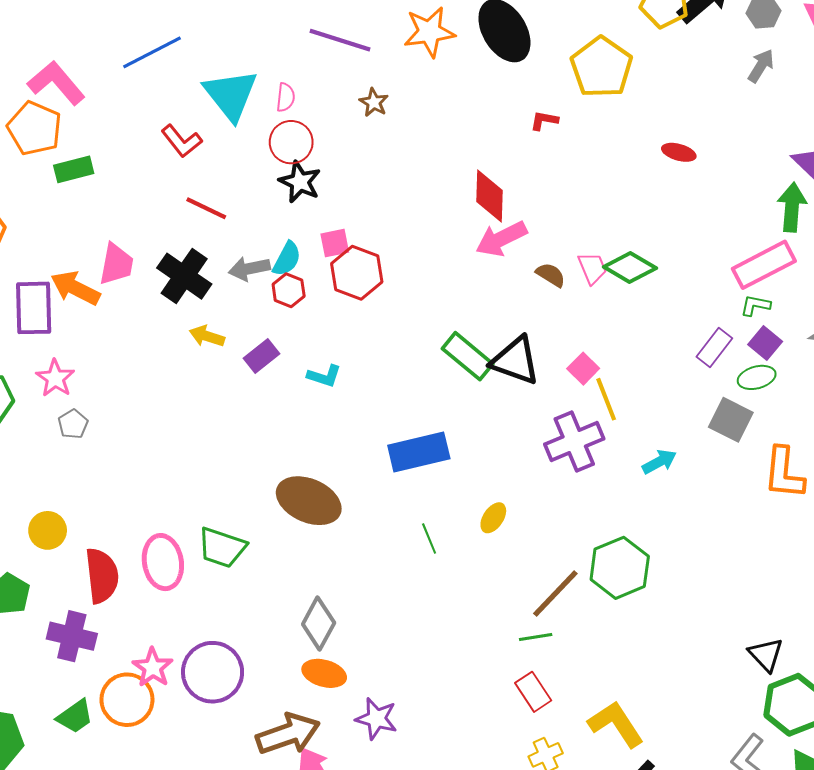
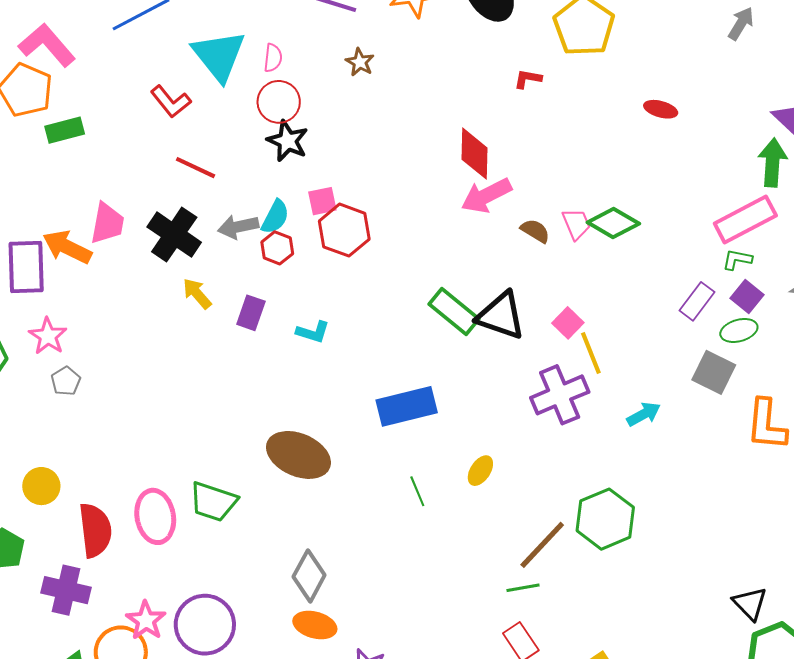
yellow arrow: (207, 336) -> (197, 294), turned 32
purple rectangle: (262, 356) -> (251, 313), turned -32

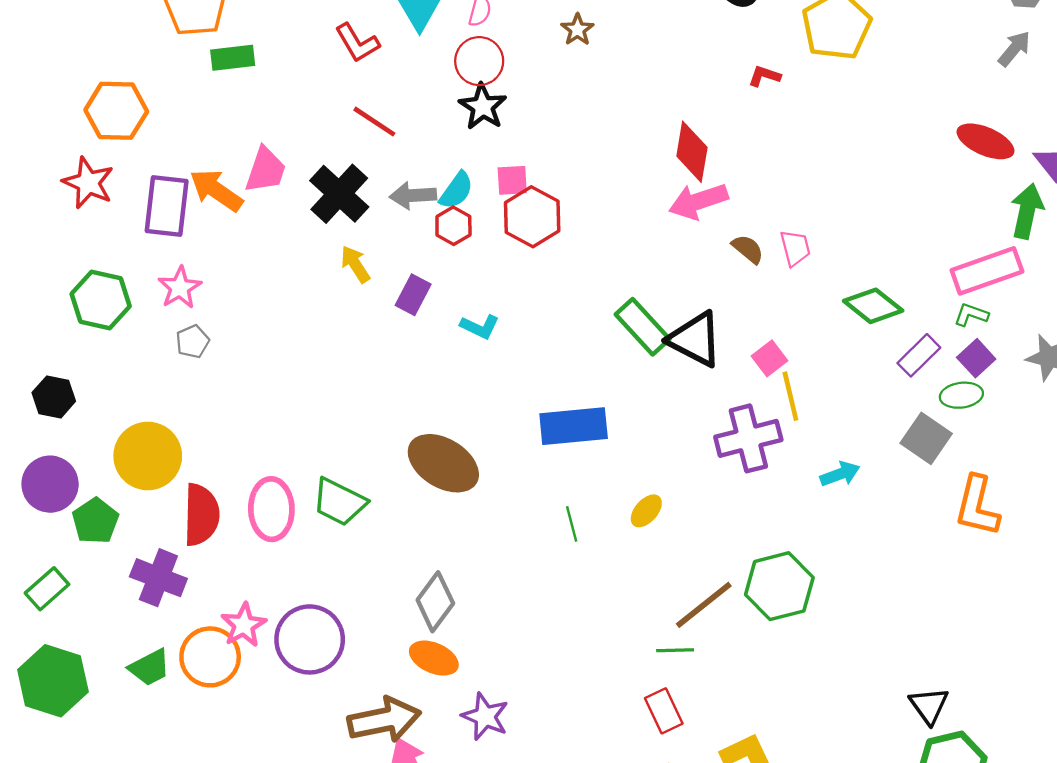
red ellipse: (661, 109) -> (985, 141), moved, size x1.5
green diamond: (613, 223) -> (873, 306), moved
yellow circle: (41, 486) -> (148, 456), size x1.6

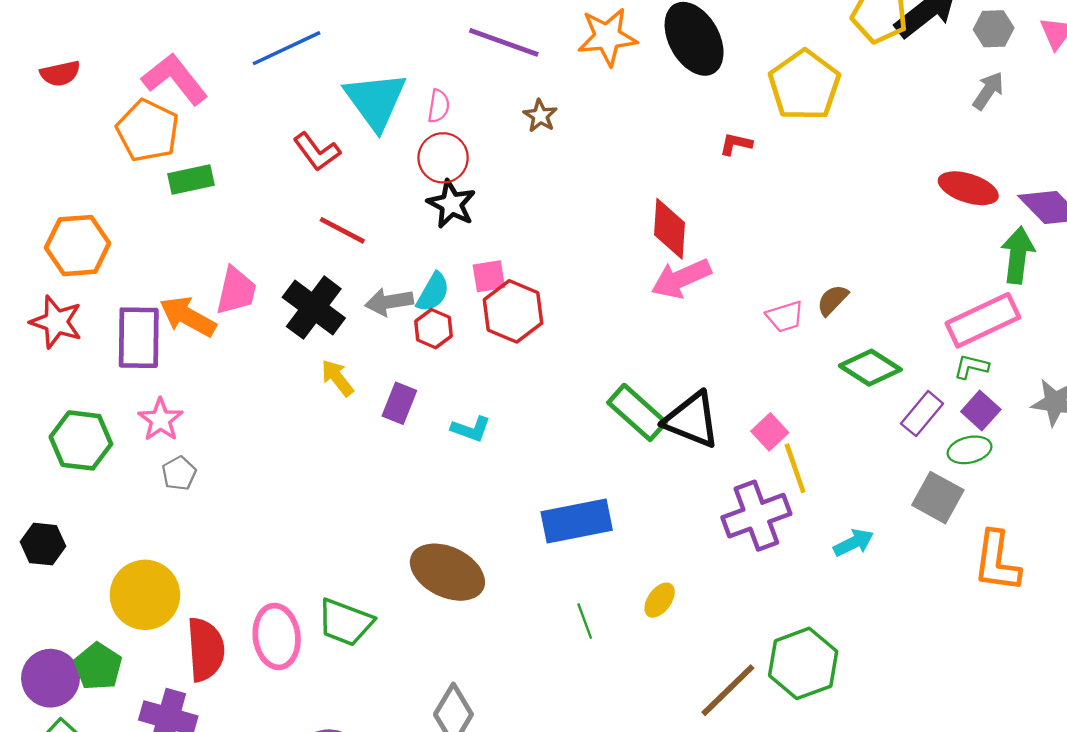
pink trapezoid: (795, 248) -> (785, 316), turned 93
brown semicircle: (748, 249) -> (833, 300), moved, turned -80
purple circle: (50, 484) -> (51, 678), moved

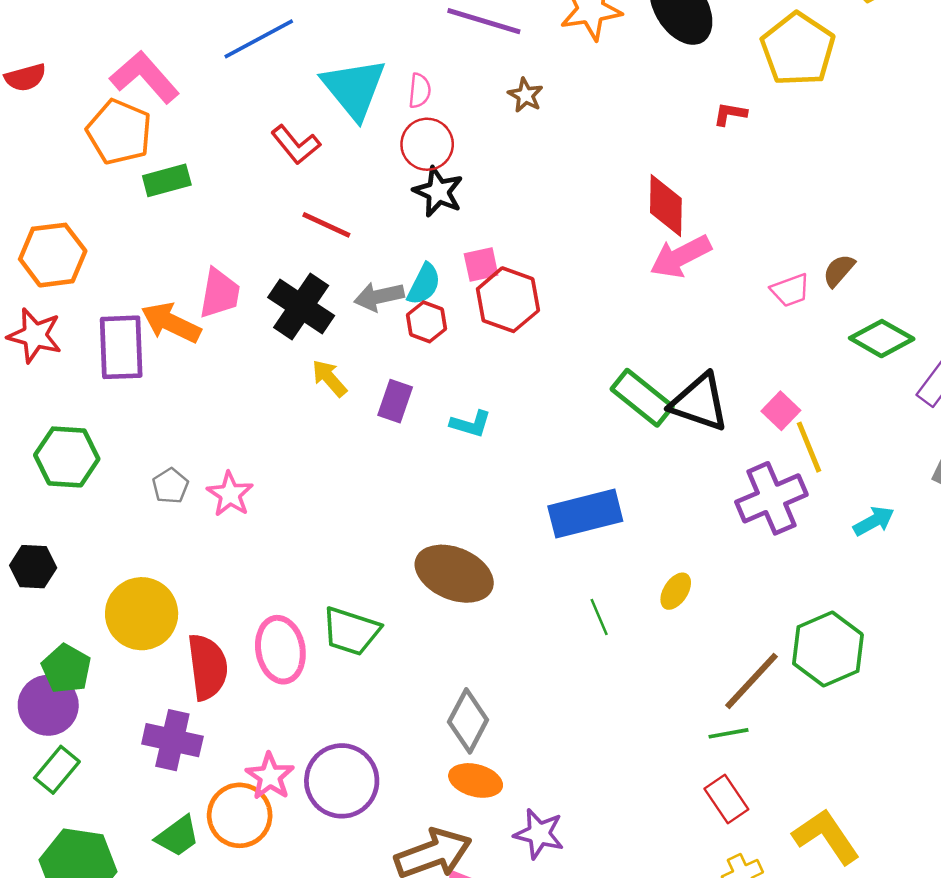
pink star: (161, 420) -> (230, 494), moved
green pentagon: (98, 666) -> (66, 669), moved

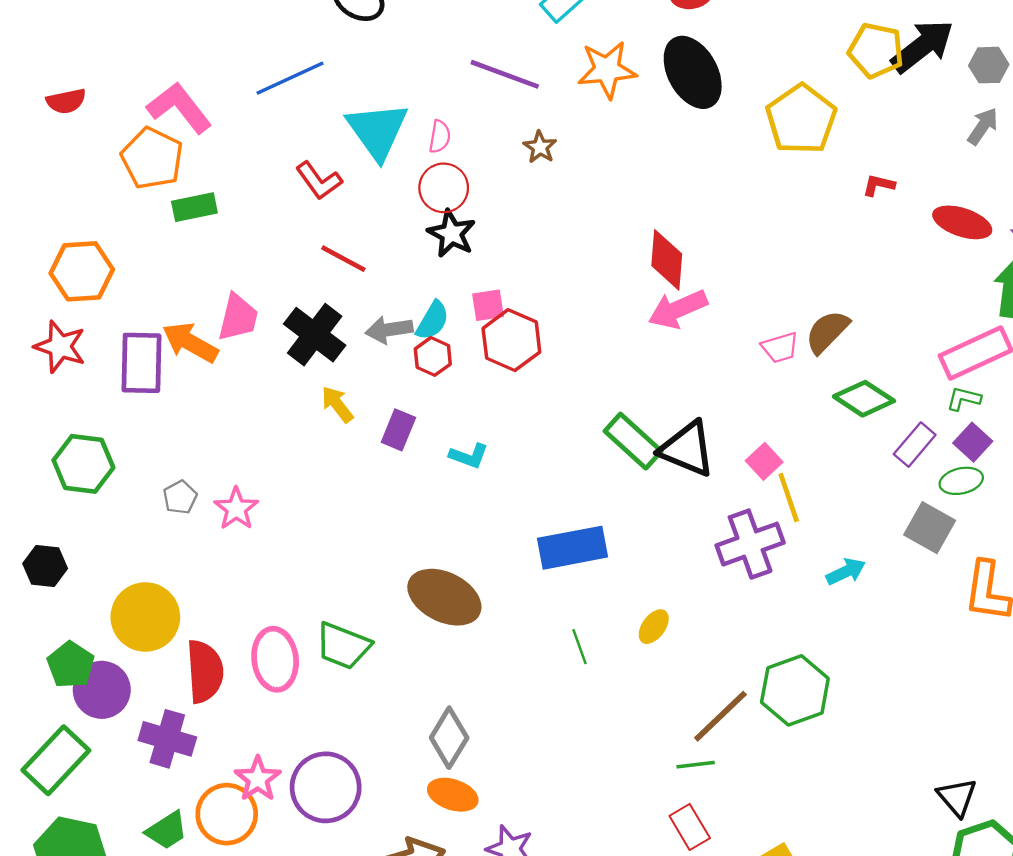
red L-shape: (730, 114) -> (879, 185), moved
brown semicircle: (839, 271) -> (827, 332), size x1.4
purple circle: (48, 705) -> (102, 690), moved
green rectangle: (57, 770) -> (56, 760), size x1.5

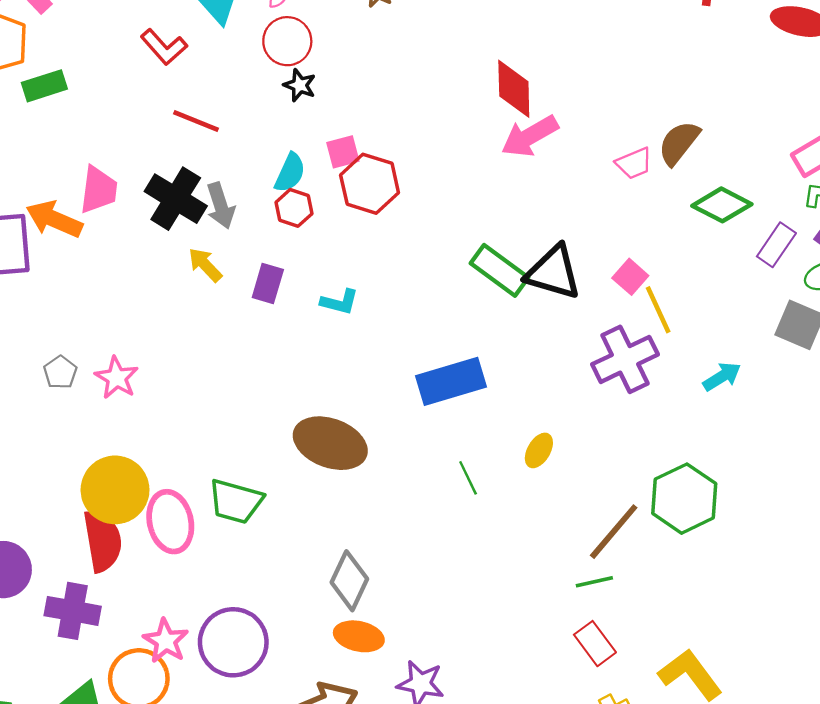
black star: (451, 234) -> (300, 85), size x0.7
gray arrow: (389, 330) -> (221, 206), moved, turned -93
yellow circle: (145, 617) -> (115, 490), moved

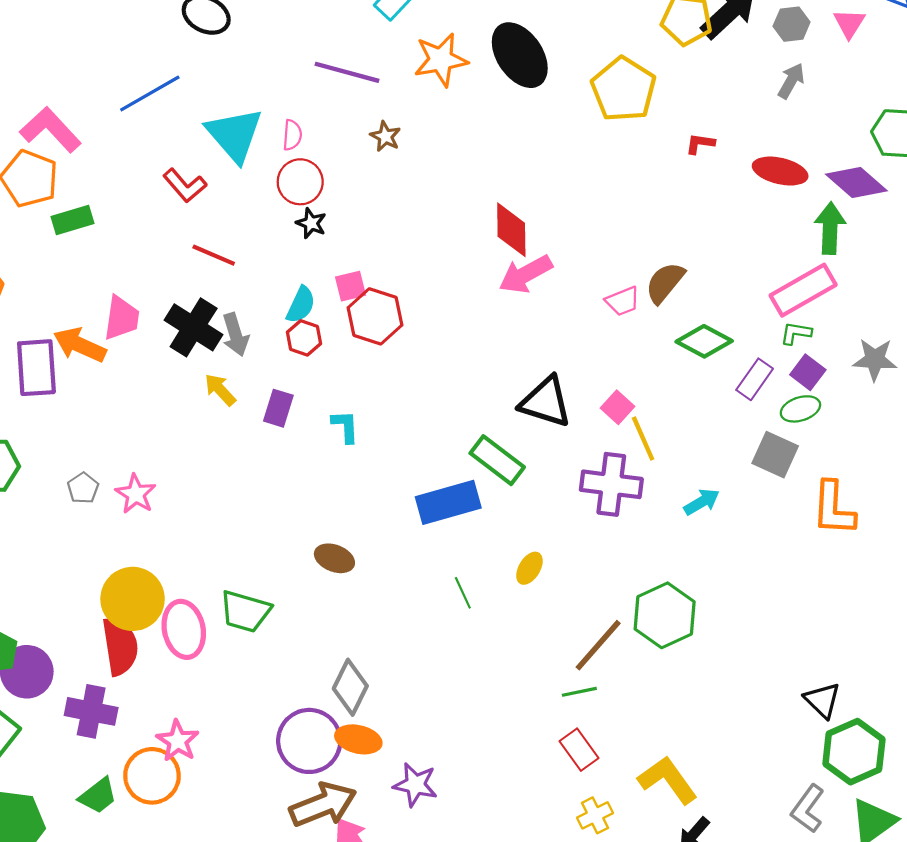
green rectangle: (500, 270) -> (497, 460), moved
cyan L-shape: (340, 302) -> (345, 426), turned -108
purple cross: (625, 359) -> (611, 484), turned 32
brown ellipse: (330, 443) -> (334, 558), size x0.6
purple circle: (233, 642) -> (309, 741), moved

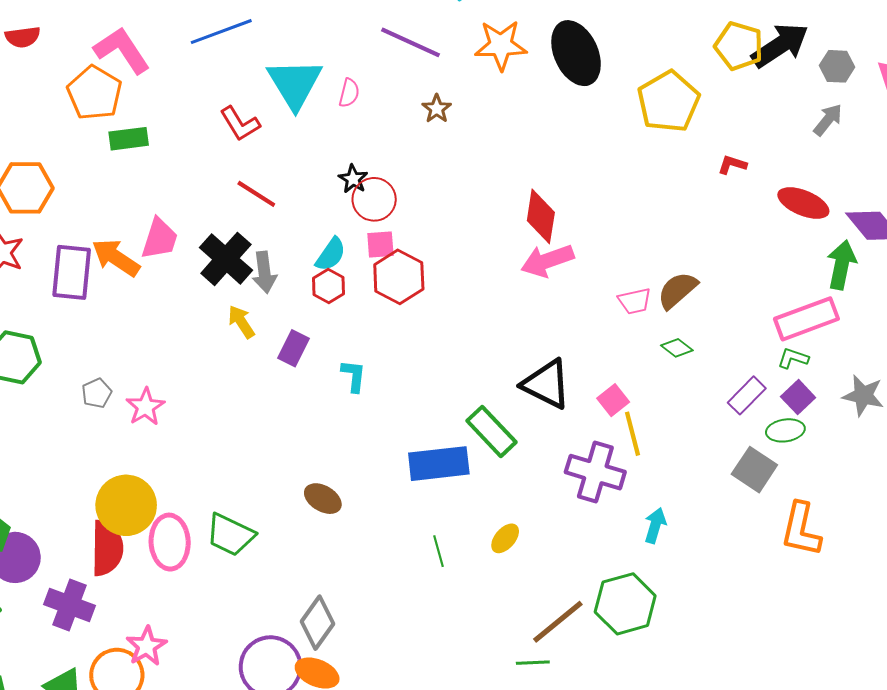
red circle: (300, 182) -> (374, 199), moved
green diamond: (704, 341) -> (677, 348), moved, size x0.6
cyan arrow: (702, 502) -> (655, 525), moved, turned -52

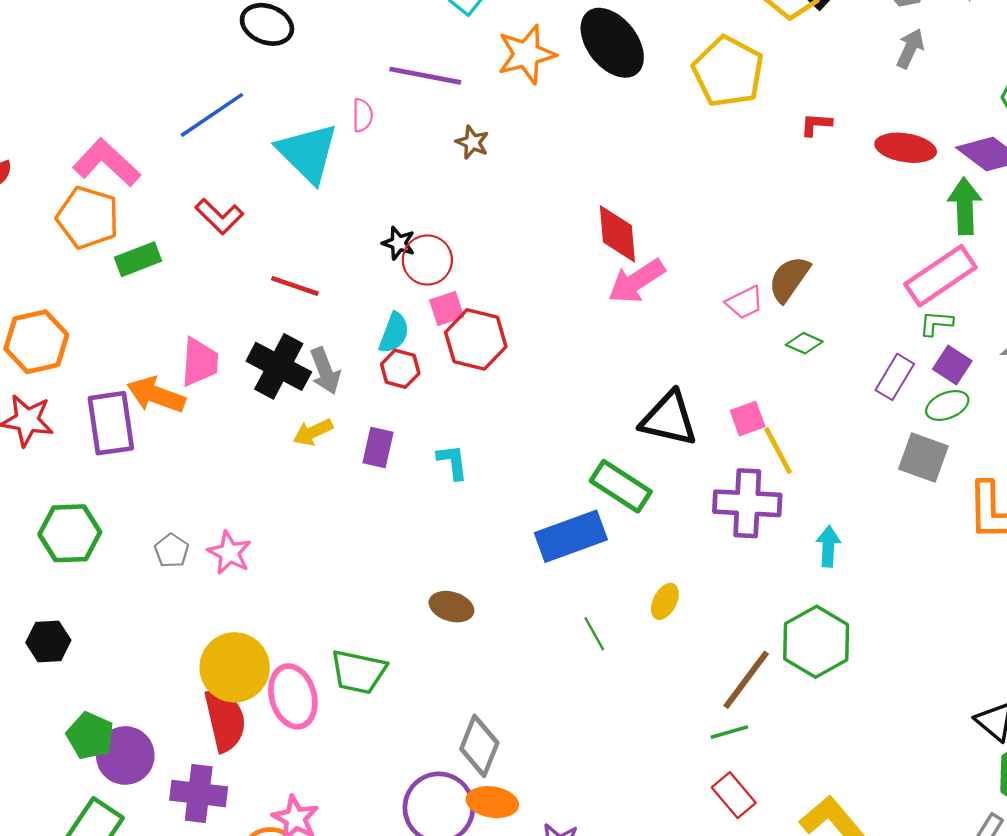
pink semicircle: (349, 93) -> (362, 115), moved
red L-shape: (240, 124) -> (219, 216), moved
yellow arrow: (241, 322) -> (313, 432), turned -68
pink square: (613, 400) -> (748, 419), turned 32

